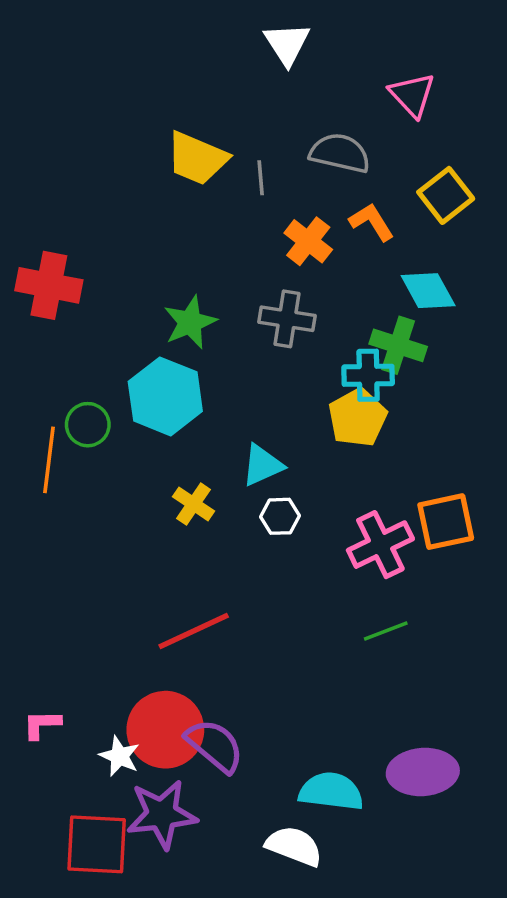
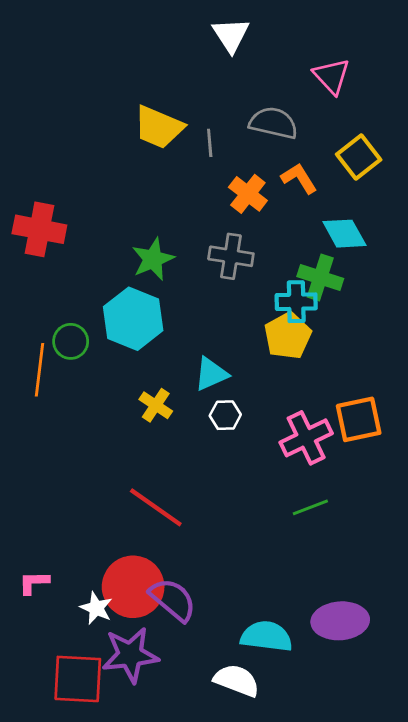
red line: (194, 631) -> (156, 507), turned 60

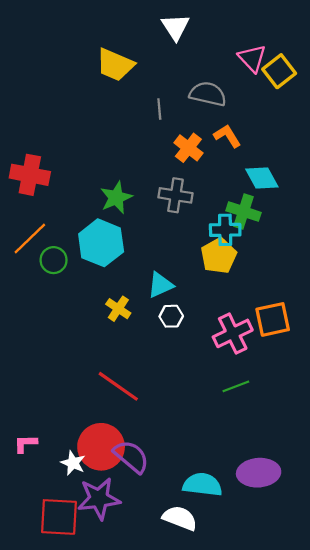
yellow trapezoid: (159, 127) -> (115, 65), moved
yellow square: (359, 157) -> (279, 71), moved
orange line: (39, 370) -> (30, 239), moved, turned 39

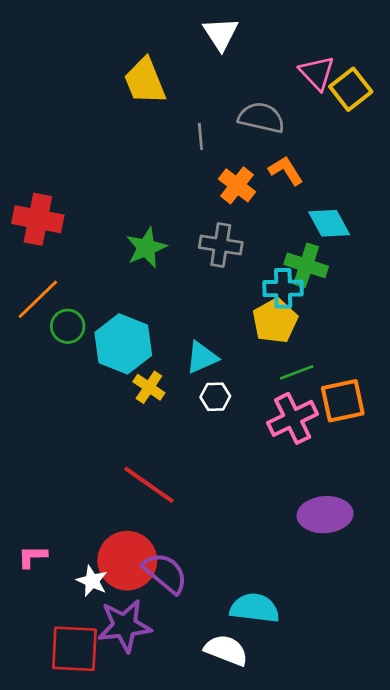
yellow trapezoid: (115, 65) -> (145, 81), turned 45
cyan hexagon: (101, 243) -> (123, 344), moved
green line: (236, 386) -> (297, 372), moved
purple ellipse: (259, 473) -> (325, 515), moved

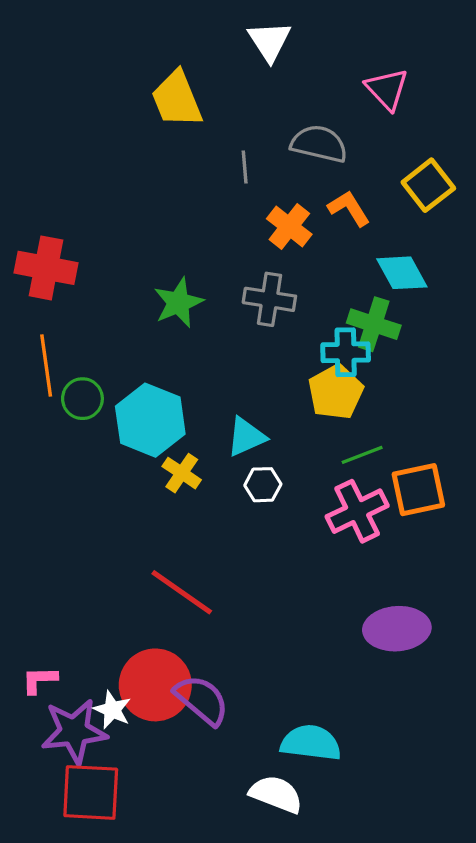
yellow square: (351, 89) -> (428, 185), moved
orange line: (38, 299) -> (46, 366), turned -54
purple star: (125, 626) -> (74, 731), moved

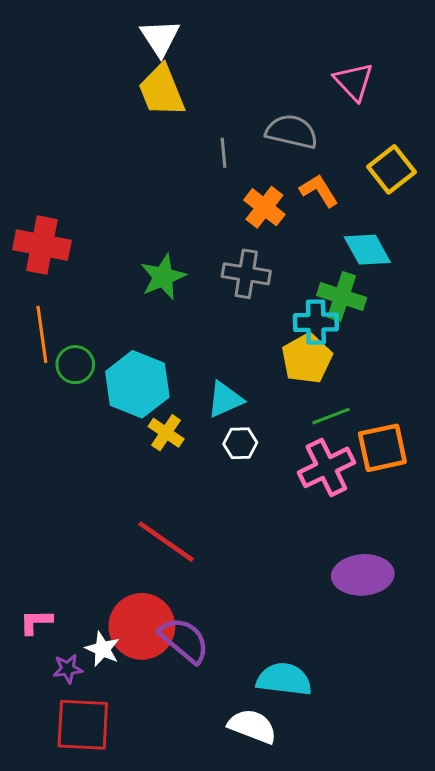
white triangle: (269, 41) -> (160, 38), moved
purple star: (74, 731) -> (68, 669), size x0.5

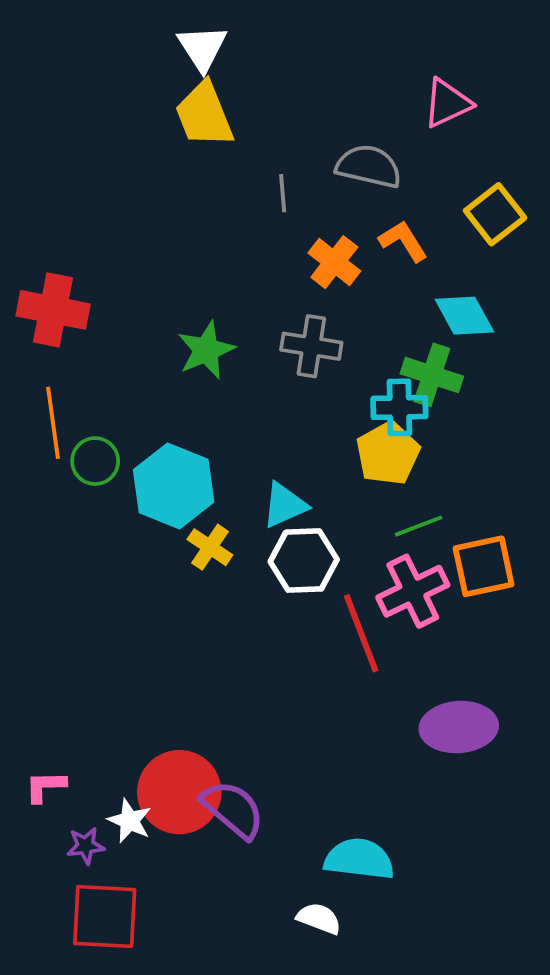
pink triangle: (354, 82) -> (447, 103), turned 48
white hexagon: (240, 443) -> (304, 561), size x1.6
red line: (166, 542) -> (361, 633), moved, turned 34
white semicircle: (252, 726) -> (319, 918), size x0.7

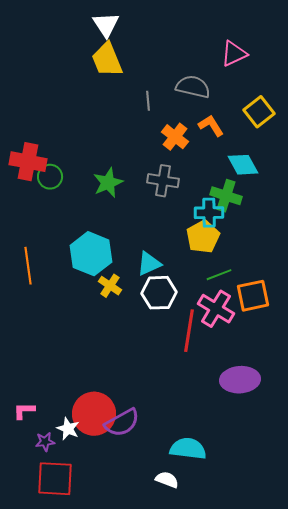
orange line: (53, 423) -> (28, 266), moved
green circle: (95, 461) -> (50, 177), moved
pink cross: (413, 591) -> (216, 309), turned -33
red line: (361, 633) -> (189, 331), turned 30
purple semicircle: (233, 809) -> (122, 423), turned 111

